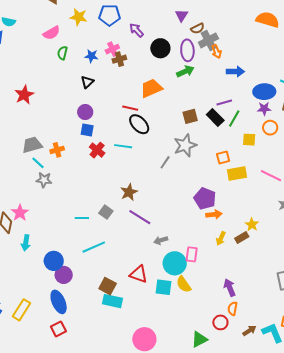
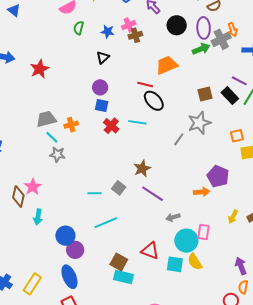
gray cross: (208, 40) -> (221, 39), moved
purple line: (224, 102) -> (239, 81), turned 42
orange arrow: (214, 214) -> (202, 192), moved

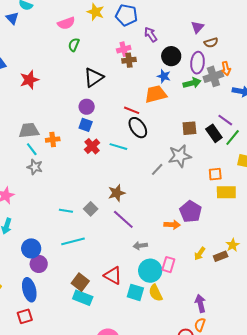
blue star: (107, 32) -> (164, 76), moved
black triangle: (103, 57) -> (94, 77), size x1.5

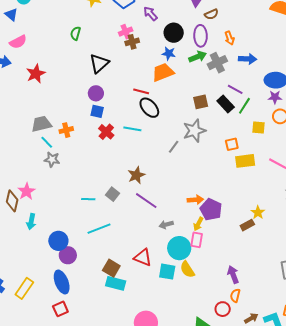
pink semicircle: (66, 23) -> (18, 42), moved
gray cross: (213, 76) -> (217, 63), moved
purple pentagon: (191, 212) -> (211, 209), moved
yellow arrow: (200, 254) -> (198, 224), moved

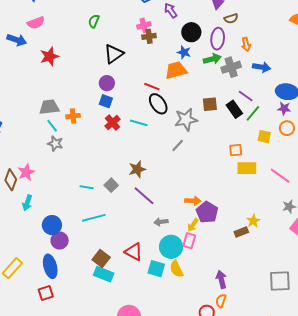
gray star: (194, 131) -> (186, 120), moved

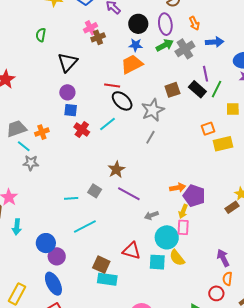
purple line: (246, 96) -> (206, 74), turned 56
cyan line: (139, 123) -> (107, 124), turned -42

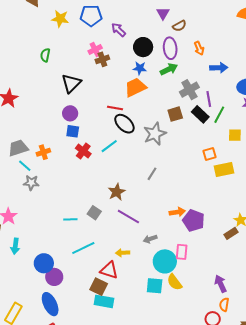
gray cross: (185, 49) -> (189, 90), moved
gray line: (150, 137) -> (152, 174), moved
yellow arrow: (183, 211) -> (123, 253), moved, turned 64
red triangle: (131, 251) -> (109, 270), moved

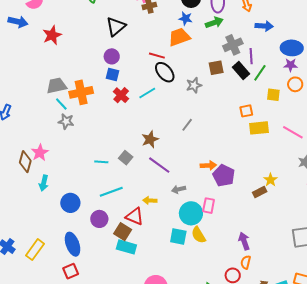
gray star: (155, 134) -> (194, 85), size x0.7
orange cross: (43, 152) -> (81, 92), size x1.6
purple circle: (54, 277) -> (99, 219), moved

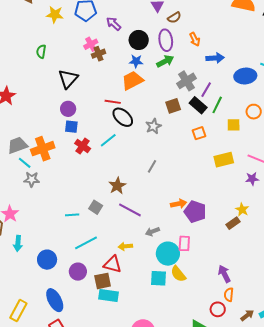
purple line: (251, 56) -> (206, 90), turned 42
purple star: (291, 65) -> (252, 179), moved
orange square: (246, 111) -> (199, 133), moved
brown square: (123, 232) -> (103, 281), turned -36

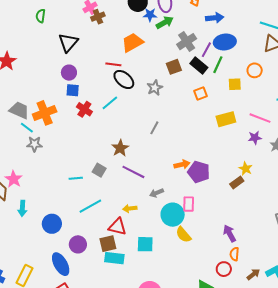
blue star: (136, 61) -> (150, 15), moved
blue ellipse: (245, 76) -> (225, 42), moved
gray trapezoid: (17, 145) -> (19, 110), turned 45
purple circle: (78, 272) -> (78, 244), moved
cyan square: (159, 278) -> (145, 244), moved

